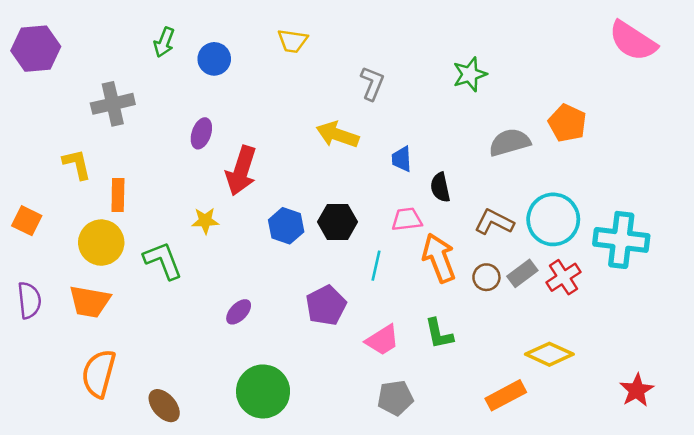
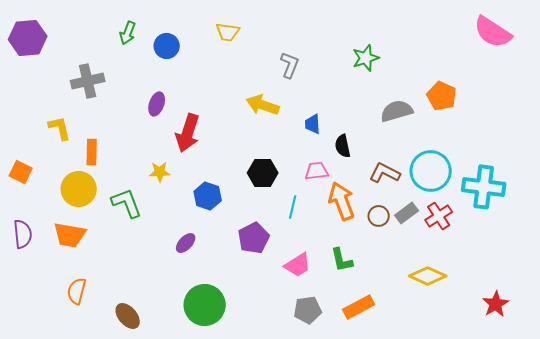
blue hexagon: (286, 226) -> (208, 196), moved
orange semicircle: (99, 374) -> (77, 291), size x0.7
orange rectangle: (506, 395) -> (359, 307), moved

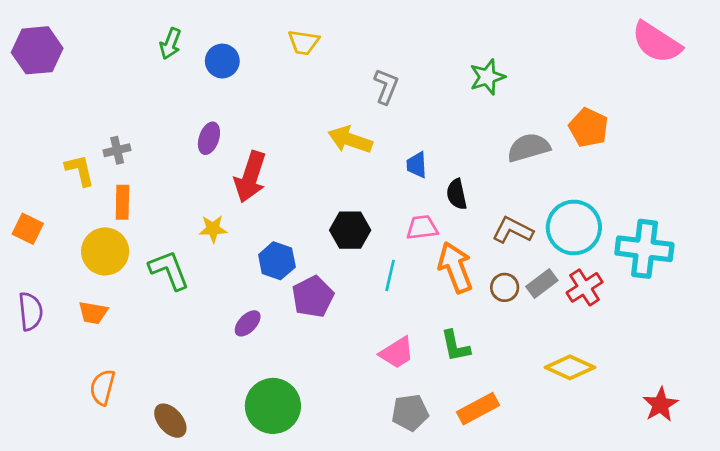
gray cross: (88, 81) -> (117, 150), moved, size x0.6
orange trapezoid: (70, 235) -> (93, 313), size x0.7
purple pentagon: (254, 238) -> (313, 297), moved

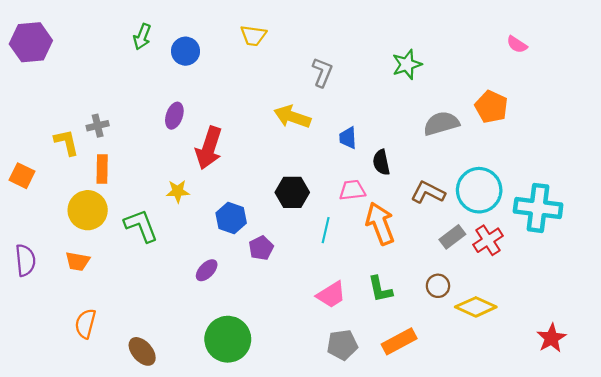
pink semicircle: (656, 42) -> (517, 44), moved, size x0.5
orange square: (28, 229) -> (22, 176), moved
brown circle: (505, 287) -> (438, 286), moved
purple pentagon: (313, 297) -> (261, 248), size x0.7

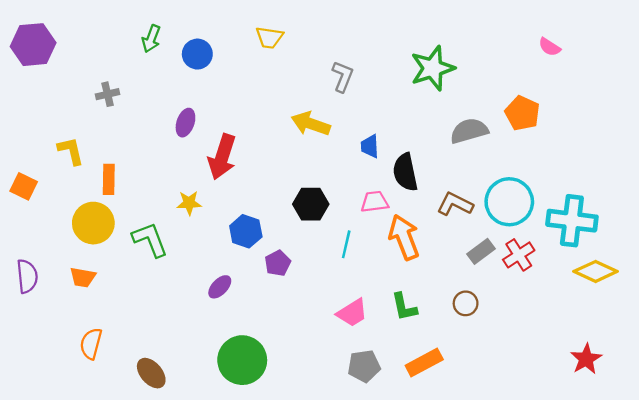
green star: (407, 64) -> (432, 68), size x1.4
gray cross: (98, 126) -> (108, 94), moved
black semicircle: (381, 162) -> (405, 172), size x1.4
yellow diamond: (476, 307) -> (596, 271), moved

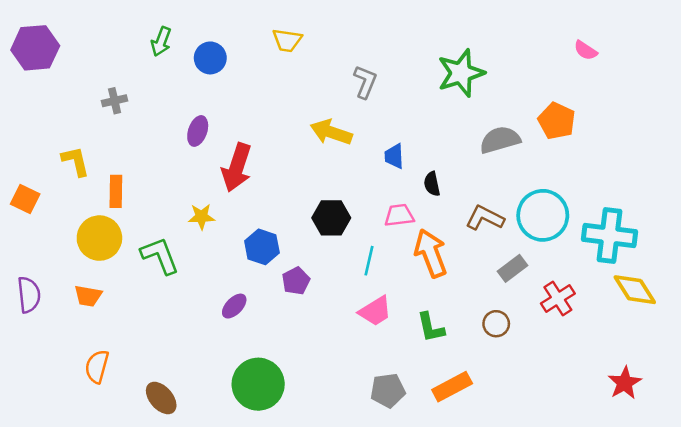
black semicircle: (405, 172) -> (432, 184), size x0.6
red cross: (519, 255) -> (558, 299), moved
yellow diamond: (596, 271) -> (635, 290), turned 33
pink trapezoid: (352, 313) -> (375, 311), moved

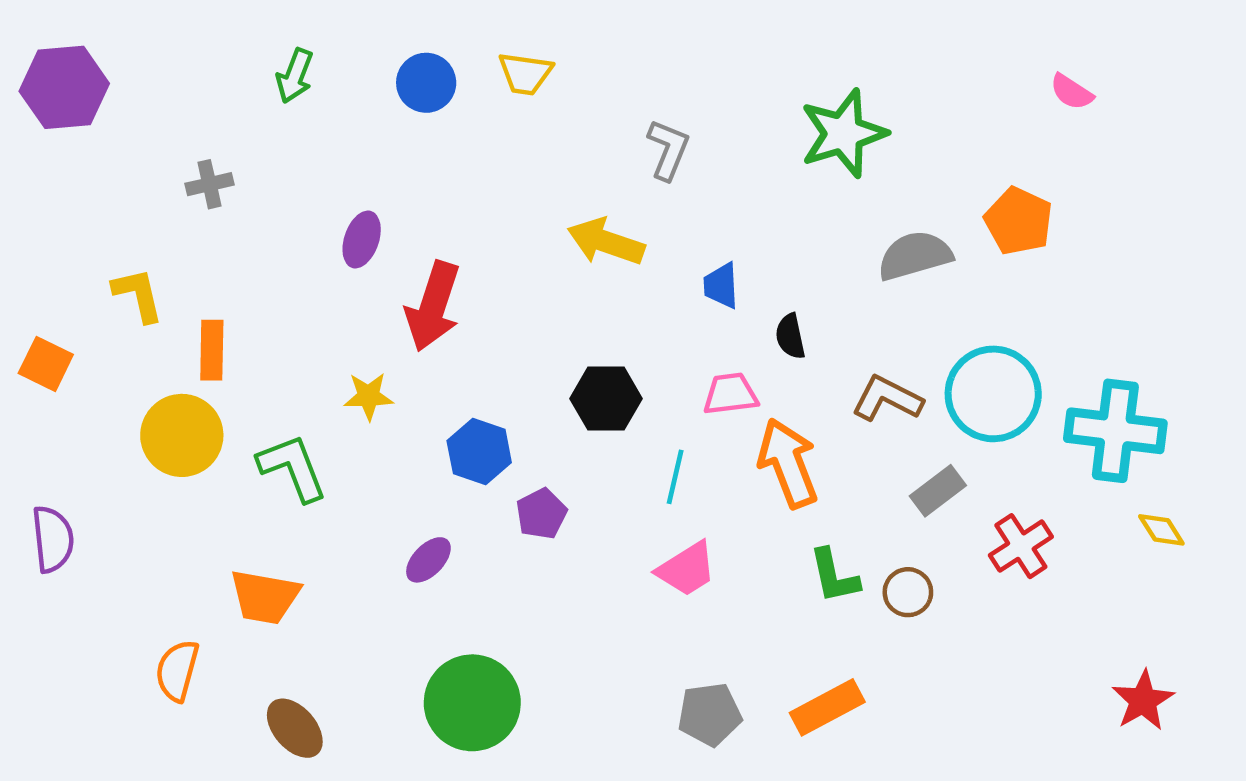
blue circle: (210, 58) -> (426, 83), moved
yellow diamond: (635, 290) -> (1161, 530), size x0.6
orange trapezoid: (88, 296) -> (265, 597), moved, size x1.4
green L-shape: (431, 327) -> (834, 576), moved

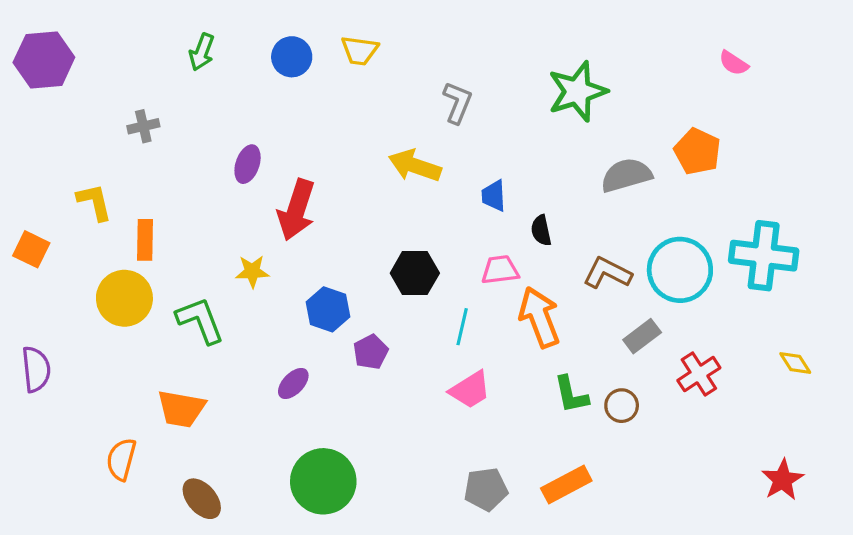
cyan cross: (1115, 431) -> (764, 256), moved

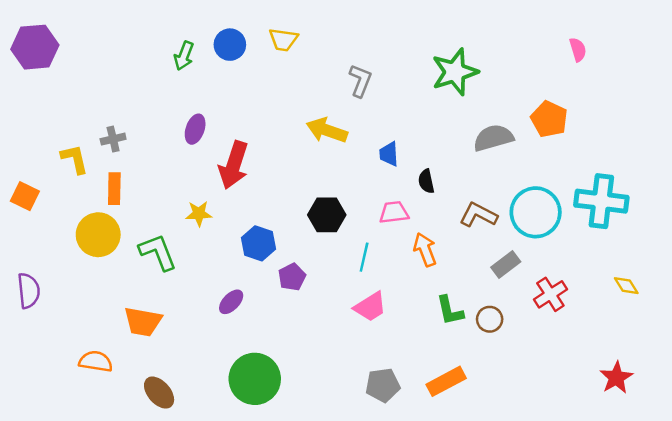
green arrow: (202, 52) -> (184, 56), moved
pink semicircle: (734, 63) -> (578, 50), turned -140
gray cross: (143, 126) -> (113, 139), moved
orange arrow: (540, 317) -> (425, 250), size x0.7
orange semicircle: (121, 459) -> (96, 361), turned 84

